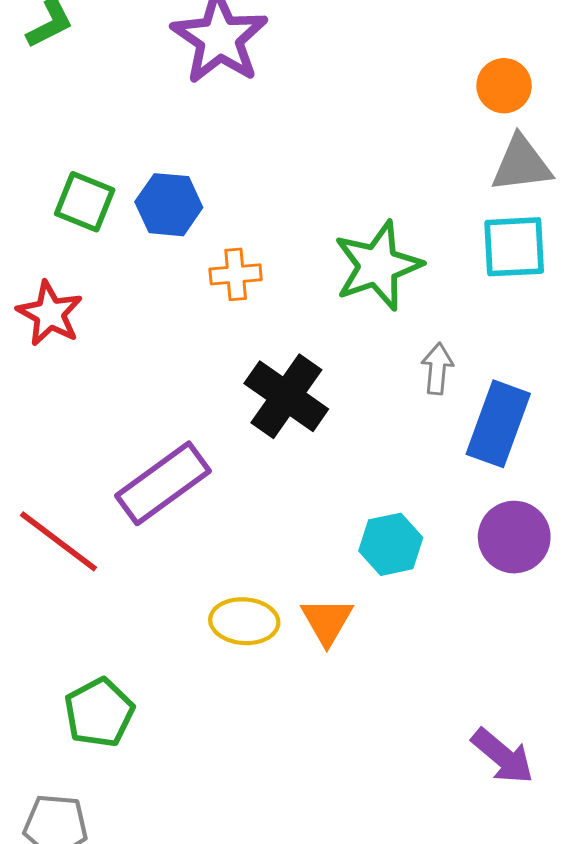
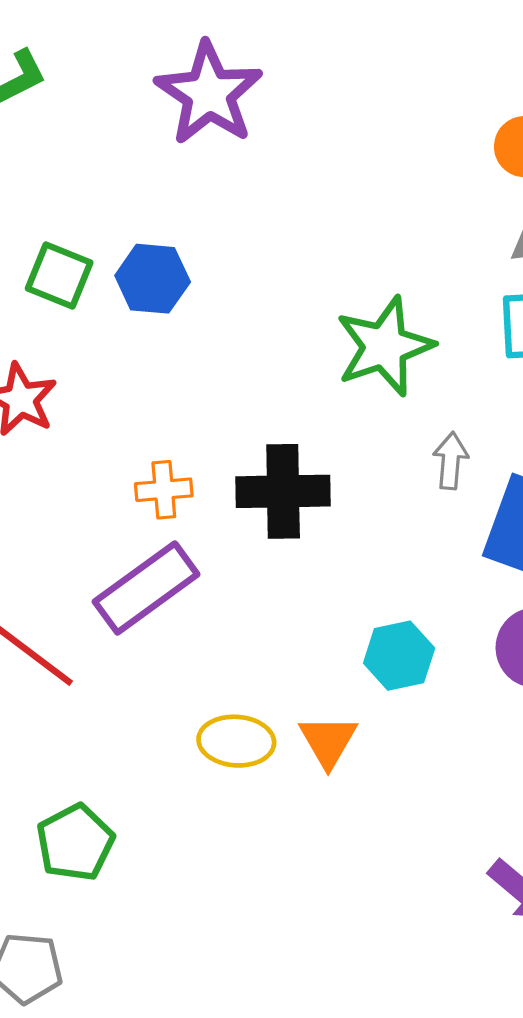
orange cross: (236, 274) -> (164, 490), moved
black cross: (286, 396) -> (283, 491), turned -36

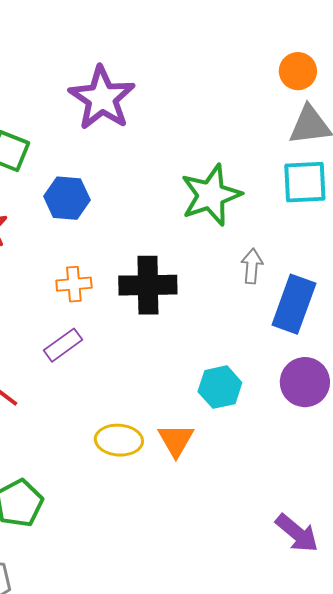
purple star: (209, 93) -> (102, 98), moved
blue hexagon: (153, 279) -> (67, 198), moved
purple rectangle: (146, 588) -> (63, 345), size x0.6

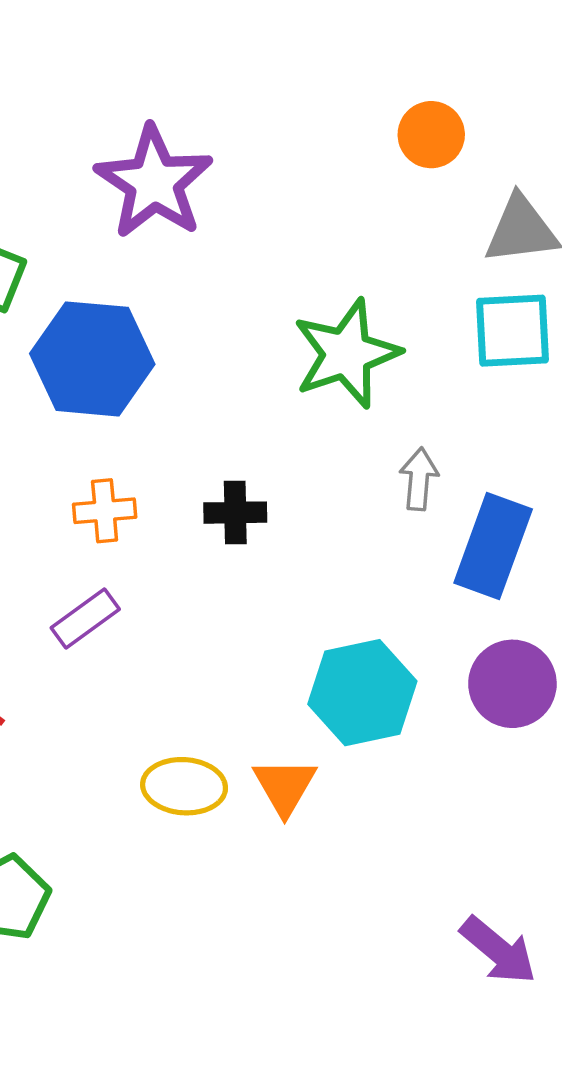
orange circle: (298, 71) -> (431, 135), moved
blue hexagon: (67, 198) -> (92, 359), size x1.5
black cross: (148, 285) -> (235, 513), size x0.6
cyan hexagon: (220, 387) -> (362, 693), size x1.4

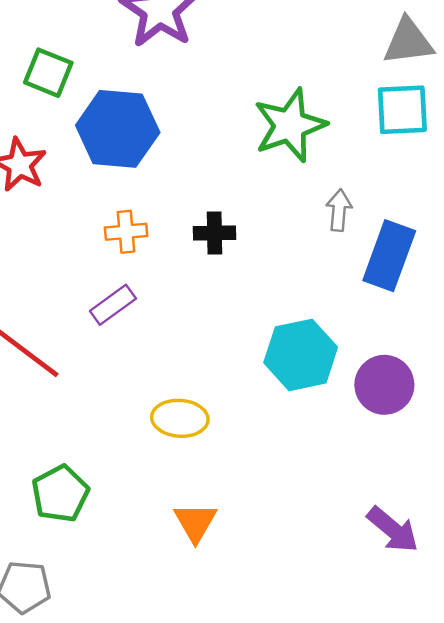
purple circle: (512, 684) -> (384, 385), moved
orange triangle: (285, 786) -> (195, 522), moved

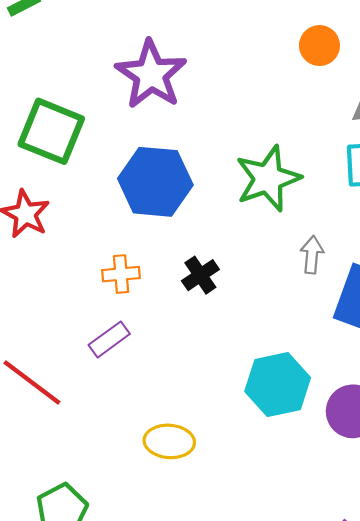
green square: (48, 73) -> (51, 131), size x1.5
blue hexagon: (118, 129) -> (155, 182), moved
black cross: (215, 233) -> (200, 275), turned -33

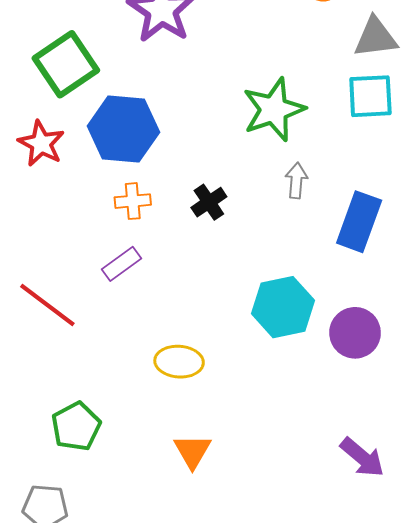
green square: (51, 131) -> (66, 64), turned 34
blue hexagon: (155, 182) -> (123, 129), moved
gray arrow: (312, 255) -> (296, 181), moved

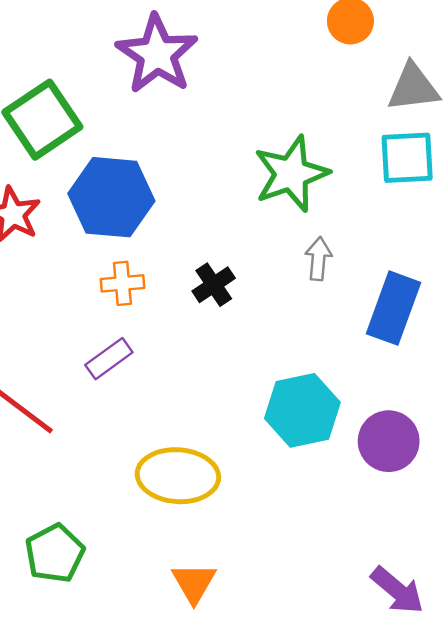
yellow ellipse: (179, 362) -> (178, 476), size x1.4

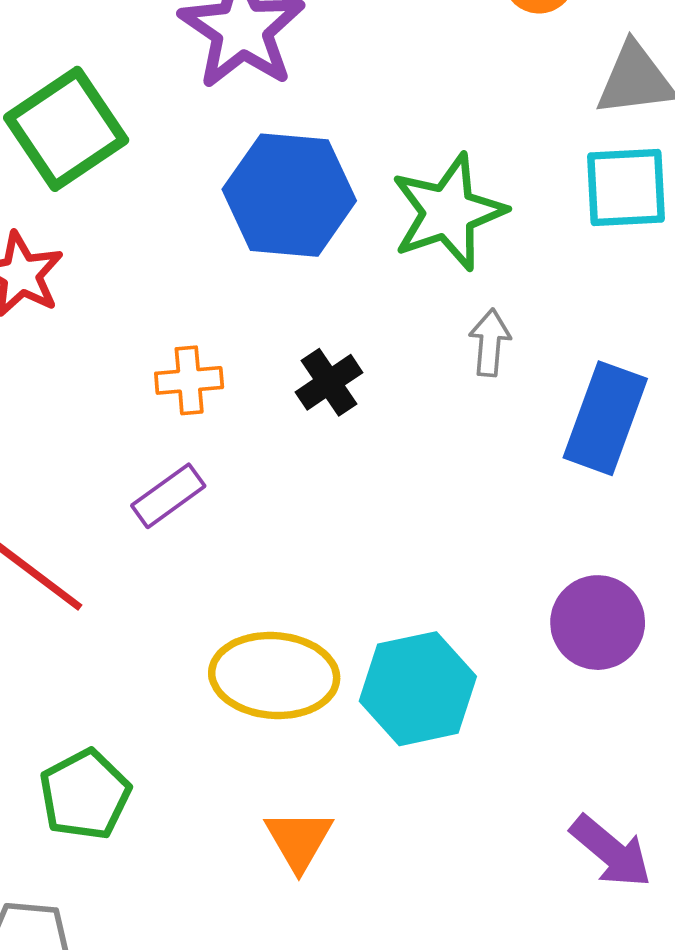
blue hexagon: (111, 197) -> (289, 195), moved
cyan hexagon: (302, 410) -> (418, 689), moved

